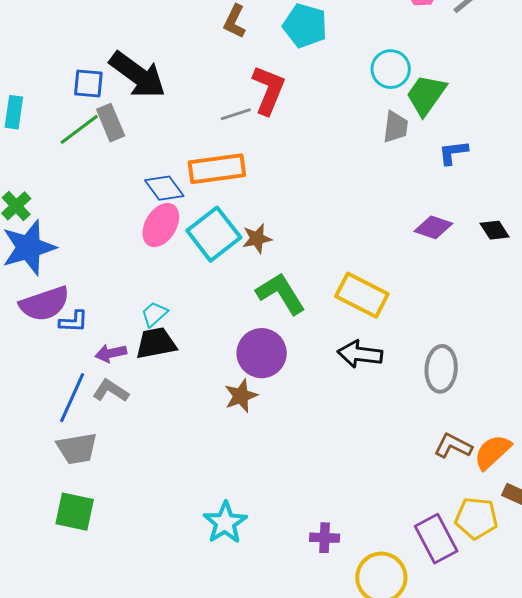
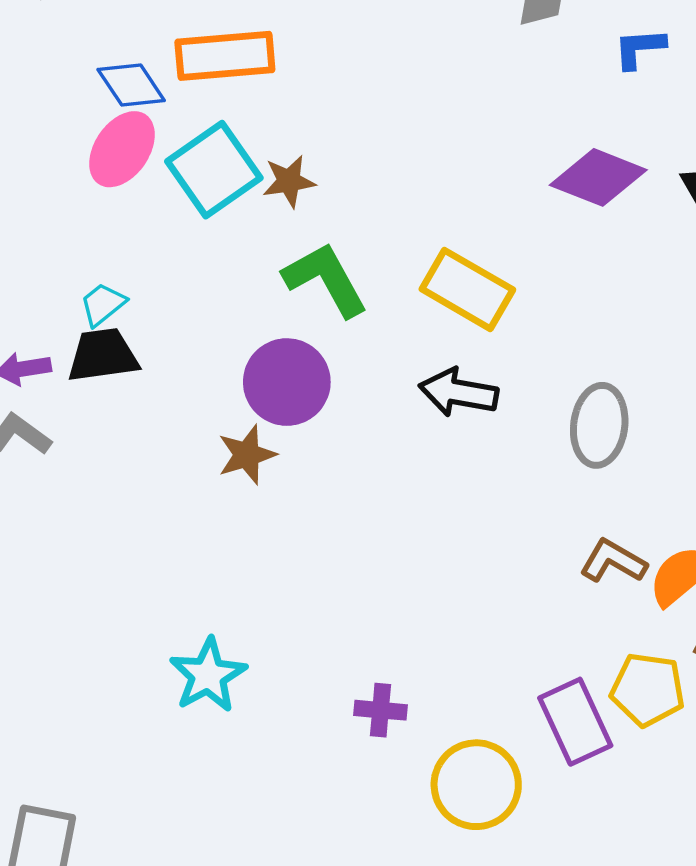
purple diamond: (433, 227) -> (598, 177), size x1.4

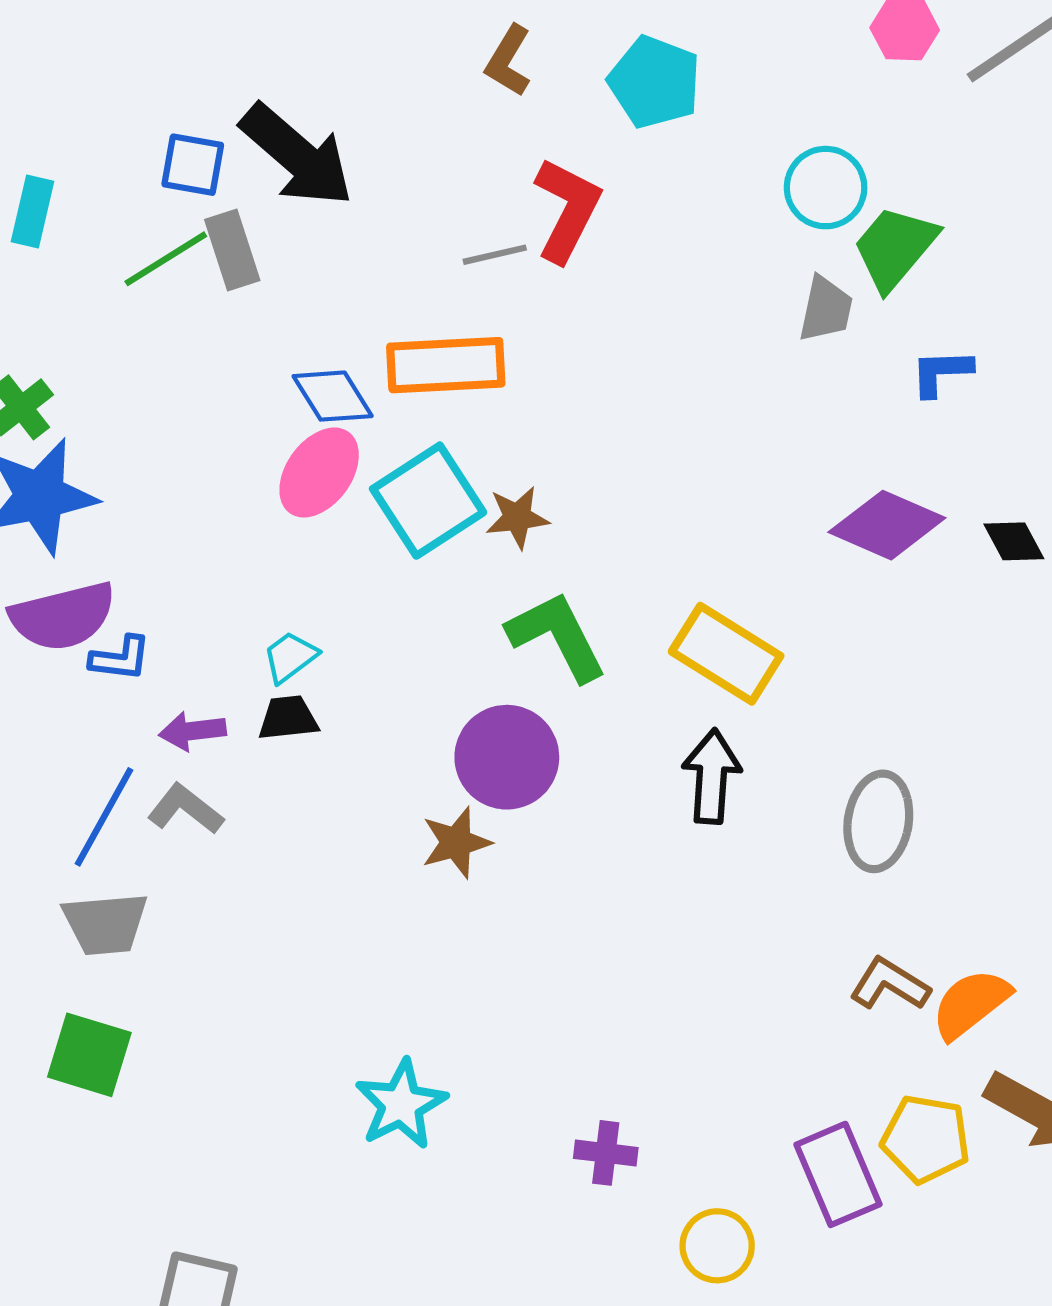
black trapezoid: (103, 355) -> (288, 718), size x0.7
black arrow: (459, 392) -> (712, 776), turned 82
yellow circle: (476, 785) -> (717, 1246), size x0.7

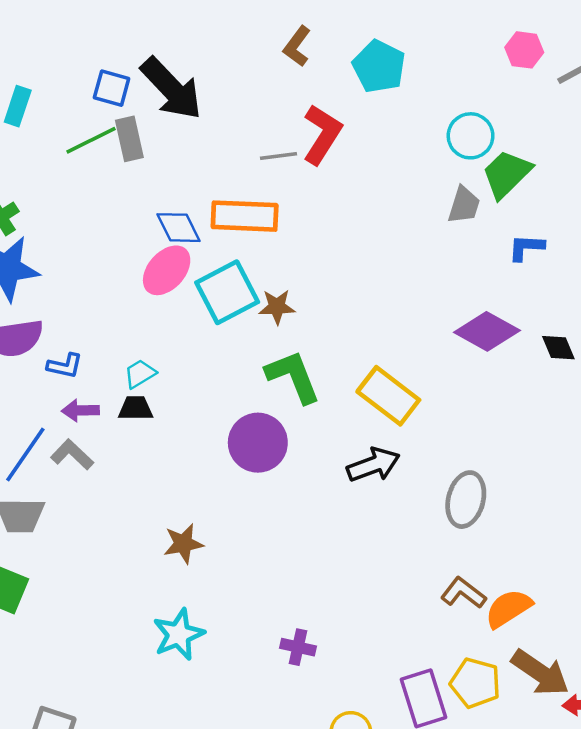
blue L-shape: (120, 658) -> (65, 366), moved
black arrow: (712, 776) -> (373, 465), turned 60
brown star: (456, 843) -> (183, 544), moved
purple cross: (606, 1153) -> (298, 647), moved

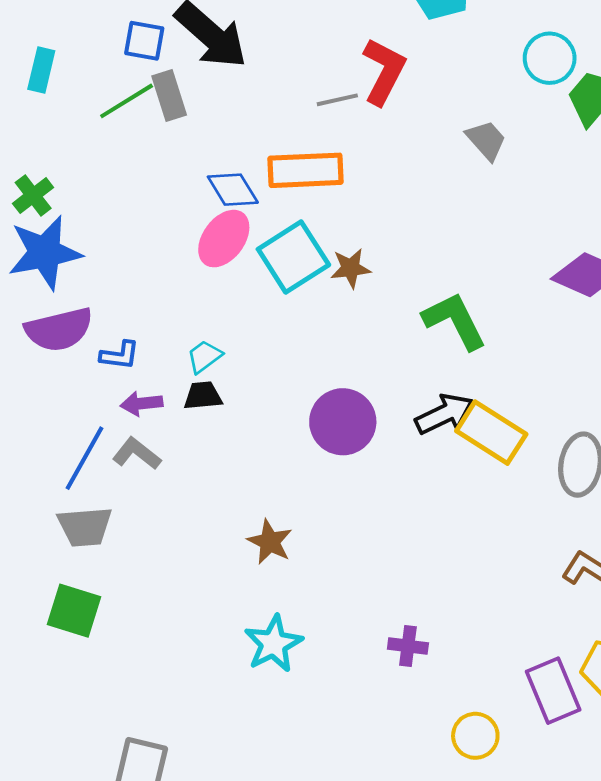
gray trapezoid: (464, 205) -> (486, 140), moved, turned -54
green L-shape: (293, 377) -> (455, 321), moved
yellow rectangle: (388, 396) -> (491, 433), moved
black arrow: (373, 465) -> (444, 414), moved
brown star: (183, 544) -> (270, 542), turned -30

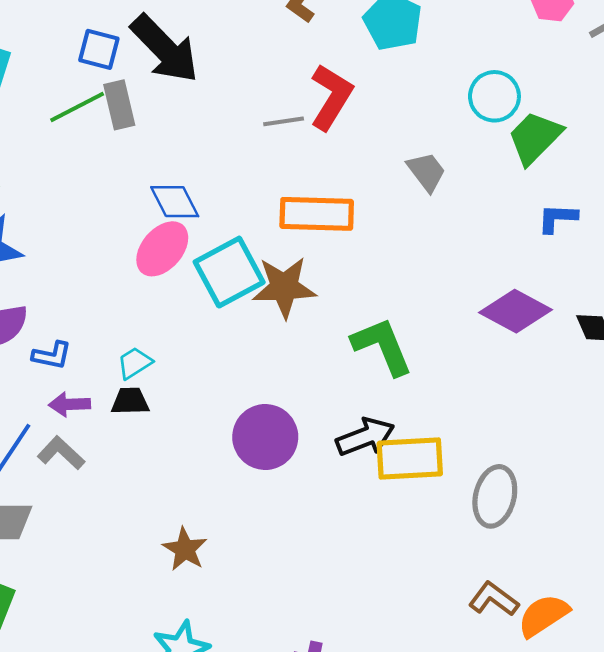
orange rectangle: (305, 170) -> (317, 214), moved
brown star: (351, 268) -> (284, 287), size x1.6
yellow rectangle: (491, 433) -> (410, 459), turned -40

